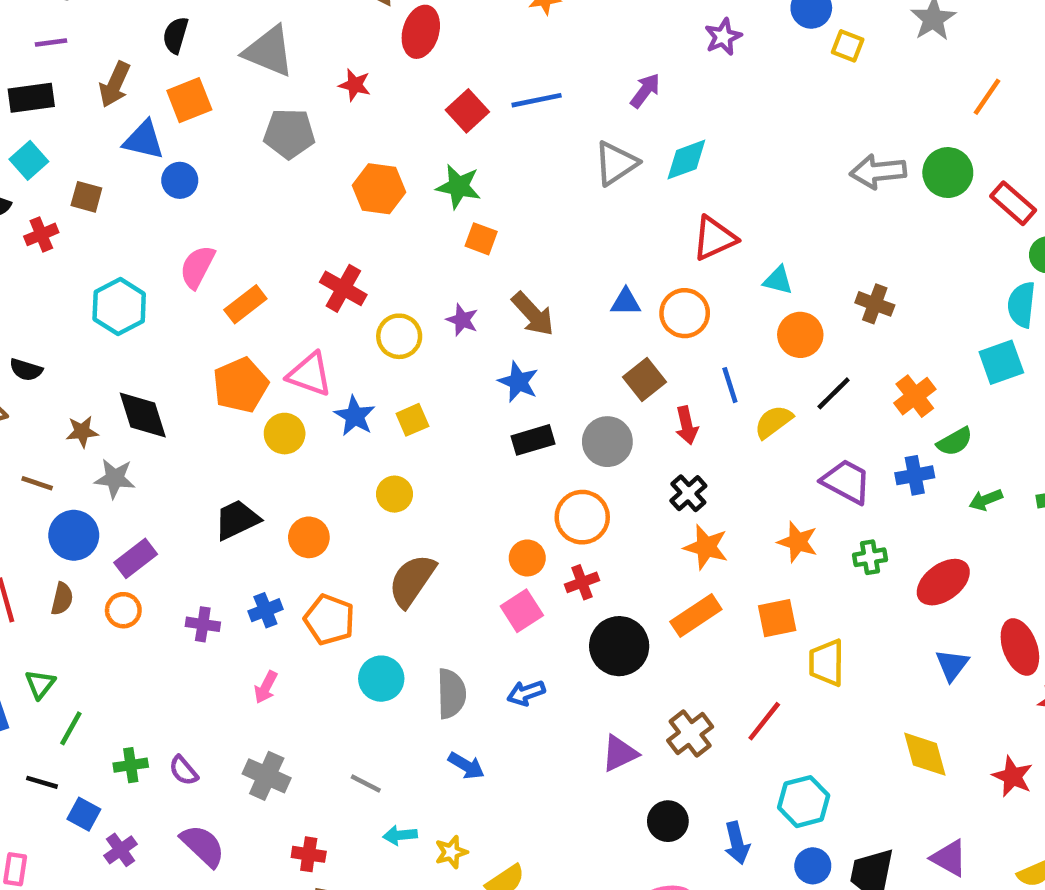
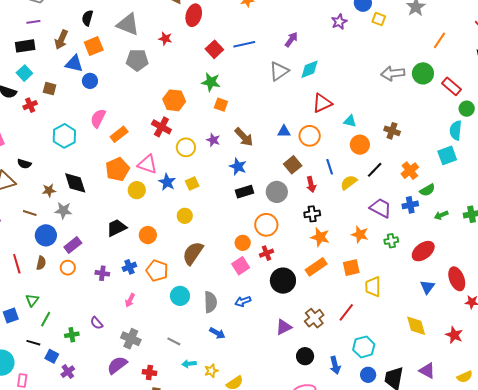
purple star: (723, 37) -> (339, 22), moved
orange hexagon: (379, 189) -> (174, 100), moved
black cross: (688, 493) -> (312, 214), turned 35
purple semicircle: (184, 771) -> (97, 323), moved
purple semicircle: (203, 846) -> (117, 365), moved, turned -80

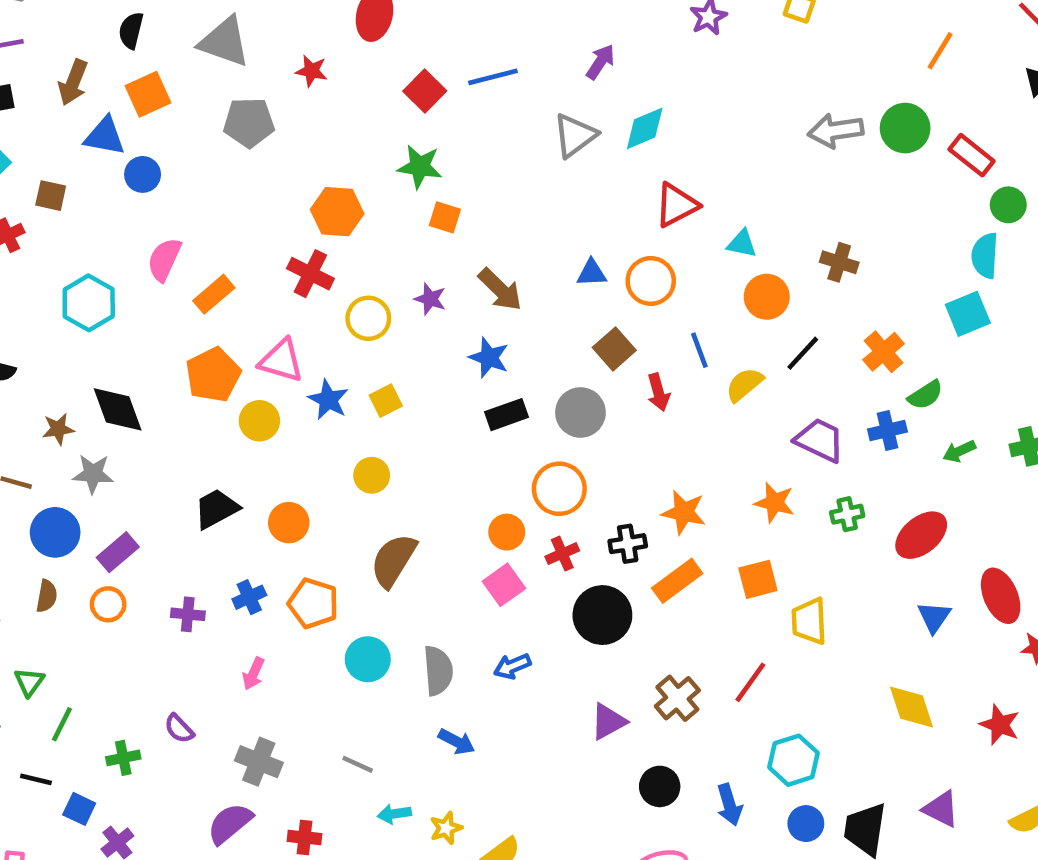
black cross: (312, 214) -> (628, 544), moved

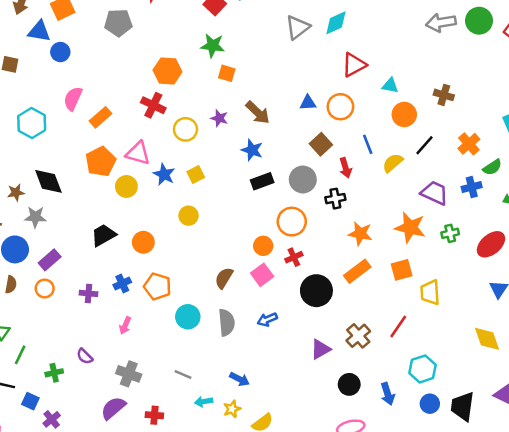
orange star: (775, 503) -> (410, 228), size x1.4
black cross: (628, 544) -> (335, 199), moved
brown semicircle: (393, 560) -> (224, 278), moved, size x0.7
blue arrow: (457, 742) -> (240, 379), moved

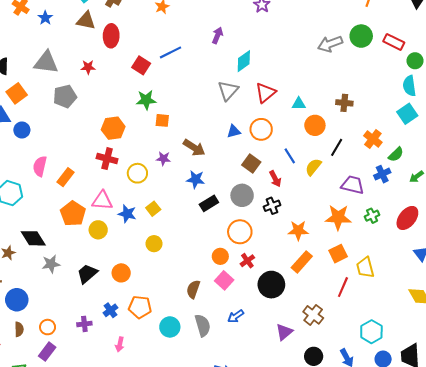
gray triangle: (298, 27) -> (228, 91), moved
gray star: (35, 217) -> (51, 264), moved
purple rectangle: (50, 260) -> (47, 352), moved
red line: (398, 326) -> (343, 287), moved

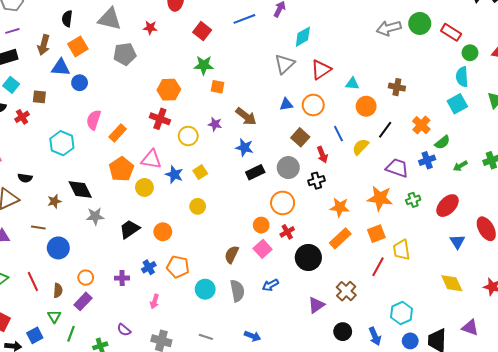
blue line: (170, 52) -> (244, 19), moved
brown semicircle: (19, 329) -> (58, 290), moved

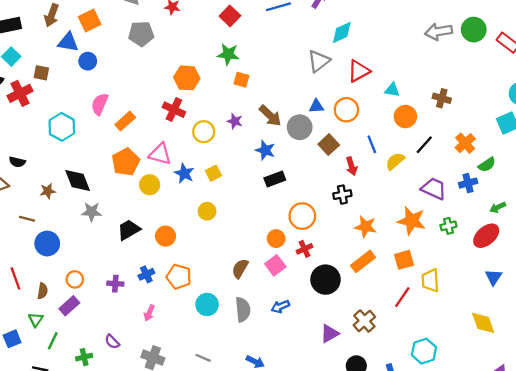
red cross: (22, 117) -> (20, 93), size x1.5
green arrow: (460, 166) -> (498, 207), moved
gray circle: (288, 168) -> (300, 127), moved

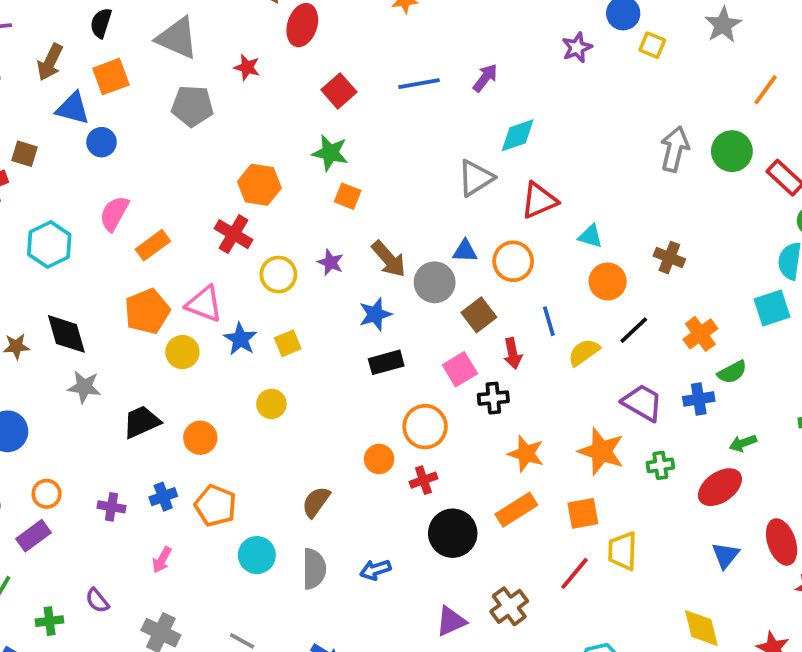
gray arrow: (439, 32) -> (675, 149), turned 108
blue star: (265, 150) -> (375, 314), turned 30
pink square: (275, 265) -> (460, 369), moved

